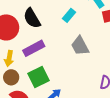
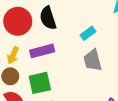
cyan rectangle: (69, 15) -> (88, 33), moved

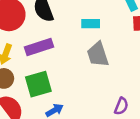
cyan rectangle: (88, 33) -> (91, 24), turned 40

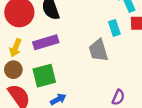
cyan rectangle: (91, 24) -> (114, 28), moved, turned 70

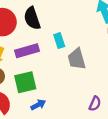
cyan rectangle: (114, 28) -> (59, 41), moved

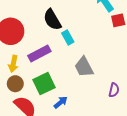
black semicircle: (32, 18) -> (52, 20), moved
gray trapezoid: (77, 59) -> (84, 67), moved

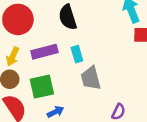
cyan rectangle: (68, 38) -> (77, 54), moved

